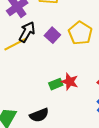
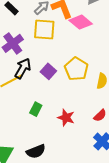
green rectangle: (56, 84) -> (36, 109), moved, turned -40

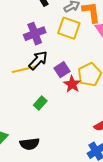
red star: (66, 118) -> (72, 84), moved

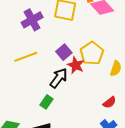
black arrow: (38, 60) -> (59, 78), moved
green rectangle: (40, 103) -> (46, 102), moved

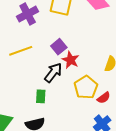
yellow pentagon: (92, 53) -> (86, 87), moved
green rectangle: (46, 102) -> (41, 96), turned -32

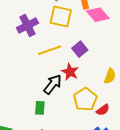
purple square: (59, 47) -> (80, 49), moved
yellow line: (21, 51) -> (50, 50), moved

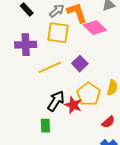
purple cross: (27, 25) -> (26, 45), turned 30
red star: (70, 72) -> (73, 105), moved
yellow pentagon: (85, 99) -> (89, 94), moved

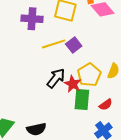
purple square: (80, 64) -> (74, 45), moved
green rectangle: (45, 126) -> (82, 99), moved, size x1.5

